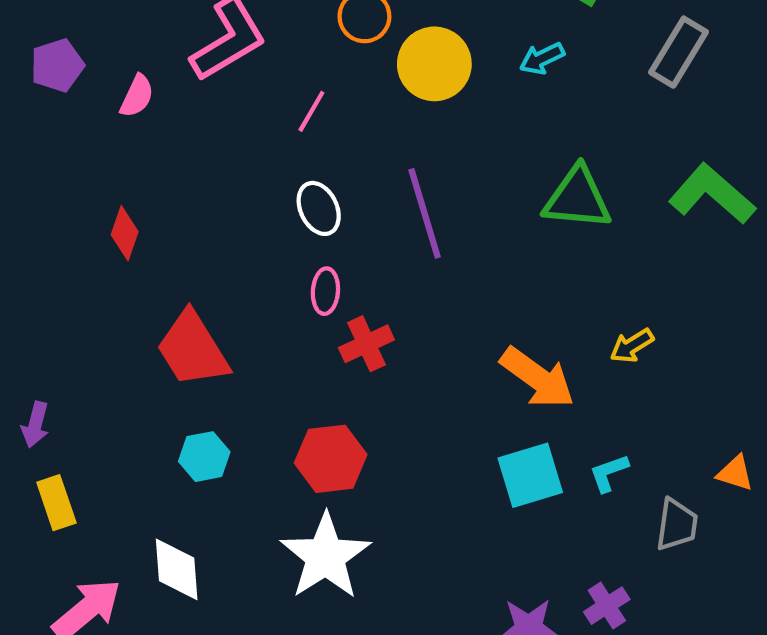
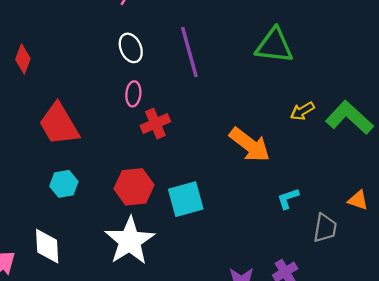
green L-shape: (712, 194) -> (349, 118), moved
yellow arrow: (632, 346) -> (302, 111), moved
cyan square: (530, 475) -> (186, 199), moved

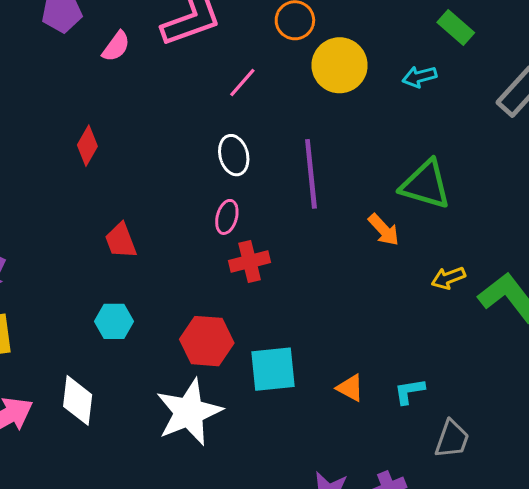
red trapezoid: (59, 124) -> (121, 241), size x0.6
orange arrow: (250, 145) -> (384, 230), moved, size x0.6
orange triangle: (358, 200) -> (350, 388), moved

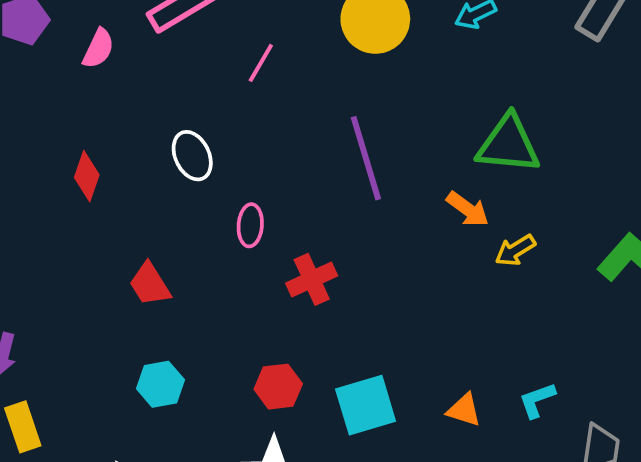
white ellipse: (234, 155) -> (192, 156), moved
pink ellipse: (227, 217) -> (250, 225), moved
yellow arrow: (448, 278) -> (515, 250), moved
red hexagon: (207, 341) -> (278, 387), size x0.7

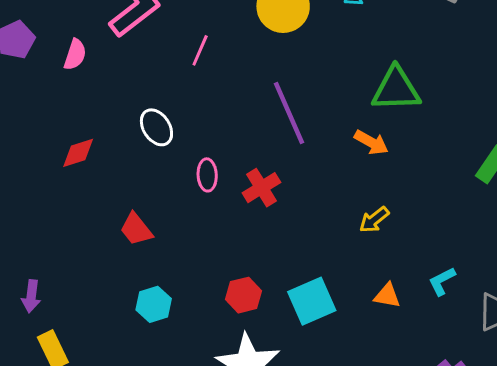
red diamond: (87, 176) -> (78, 153), turned 60
yellow arrow: (515, 250) -> (374, 220), moved
red cross: (312, 279) -> (261, 188), moved

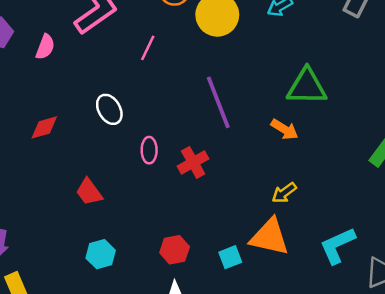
cyan L-shape: (442, 281) -> (337, 245), size x1.6
orange triangle: (387, 296) -> (269, 237), moved, size x1.8
cyan square: (312, 301) -> (230, 257), size x0.6

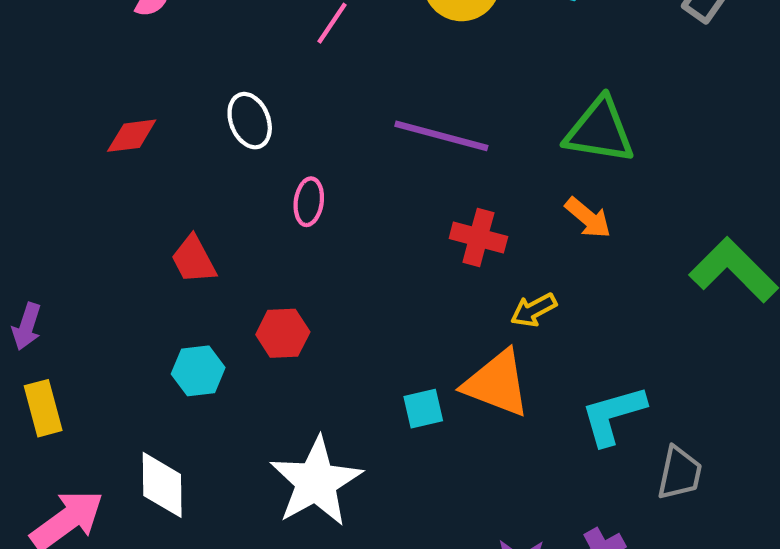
purple line: (218, 102) -> (441, 136), turned -62
orange arrow: (285, 129) -> (588, 218), moved
red cross: (193, 162) -> (478, 238), moved, turned 36
red hexagon: (175, 250) -> (283, 333), moved

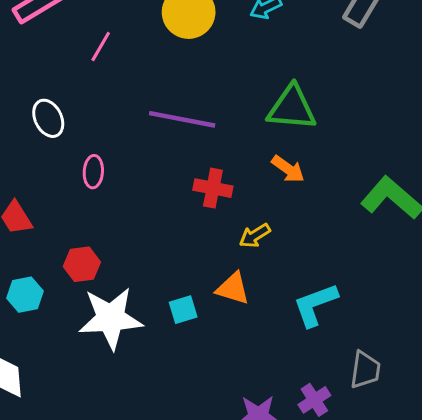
orange triangle: (497, 383) -> (233, 288), size x0.7
gray trapezoid: (679, 473) -> (365, 370), moved
white star: (316, 482) -> (111, 318), moved, turned 30

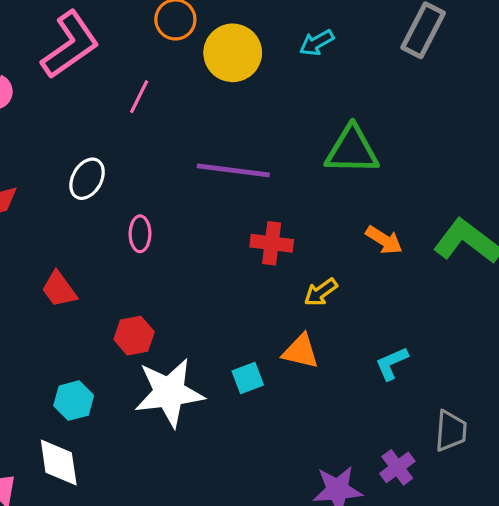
white ellipse: (48, 118) -> (87, 179), turned 60
orange arrow: (288, 169) -> (384, 240), moved
cyan hexagon: (25, 295) -> (74, 401), moved
cyan L-shape: (315, 305) -> (392, 363), size x0.7

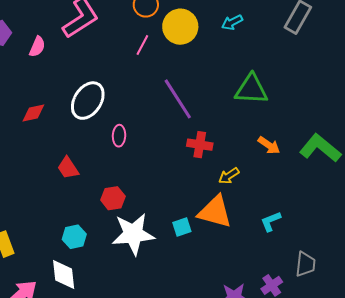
pink line: (139, 97) -> (142, 45), moved
purple line: (233, 170) -> (178, 99), turned 48
white ellipse: (87, 179) -> (88, 101), size x1.5
orange triangle: (301, 351) -> (215, 212), size x1.5

